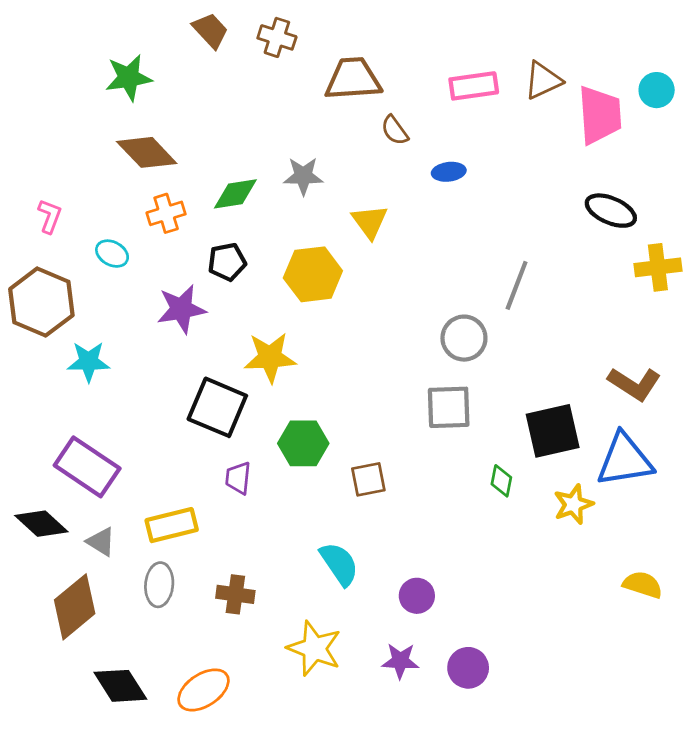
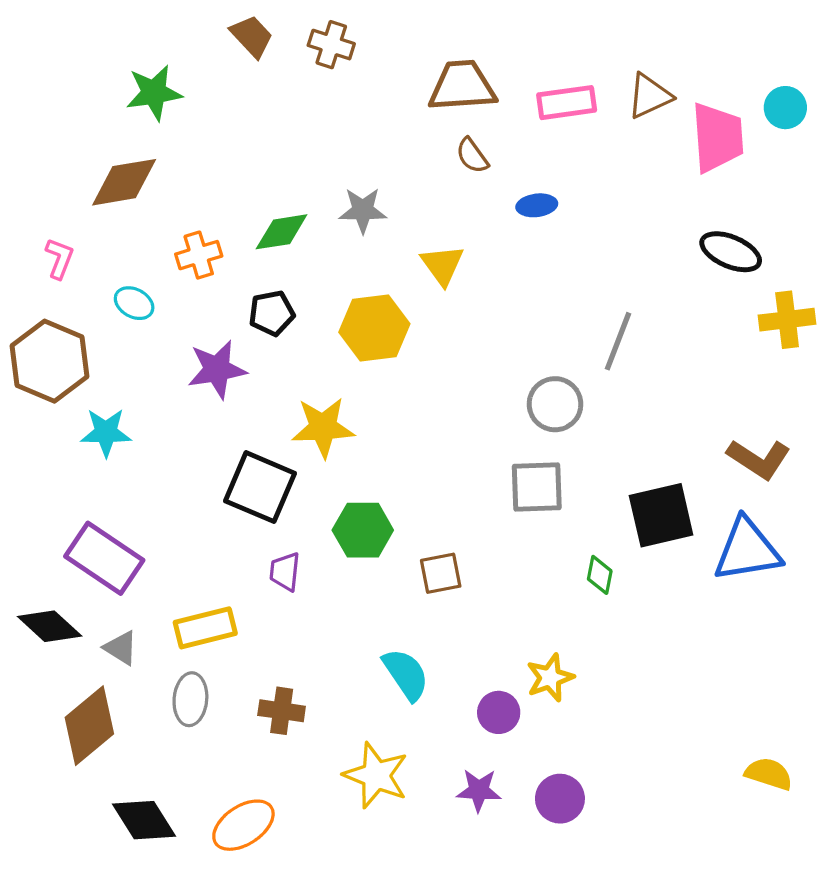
brown trapezoid: (353, 79) -> (462, 86), moved
brown diamond: (147, 152) -> (124, 182), moved, turned -56
yellow star: (573, 504) -> (550, 678), moved
yellow semicircle: (643, 585) -> (769, 774), moved

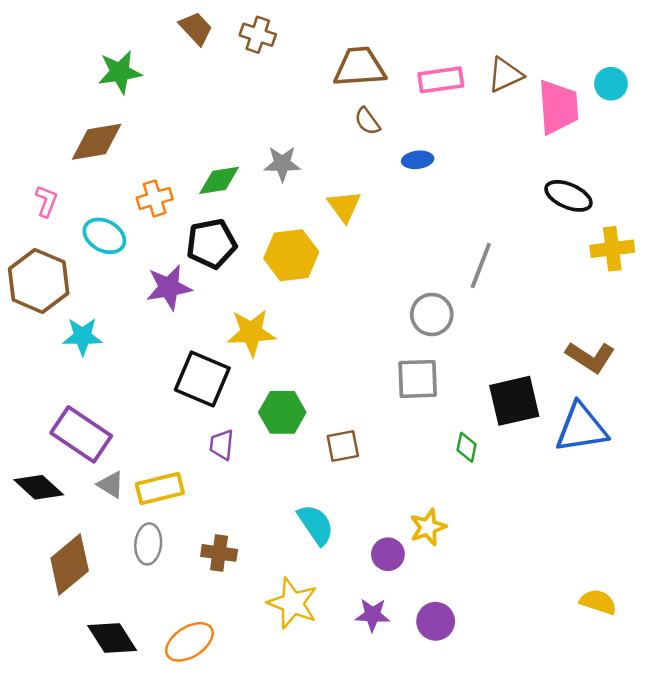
cyan ellipse: (134, 303) -> (104, 236), size x1.4
black pentagon: (272, 313) -> (211, 244), size x1.4
gray triangle: (121, 648) -> (111, 485), moved

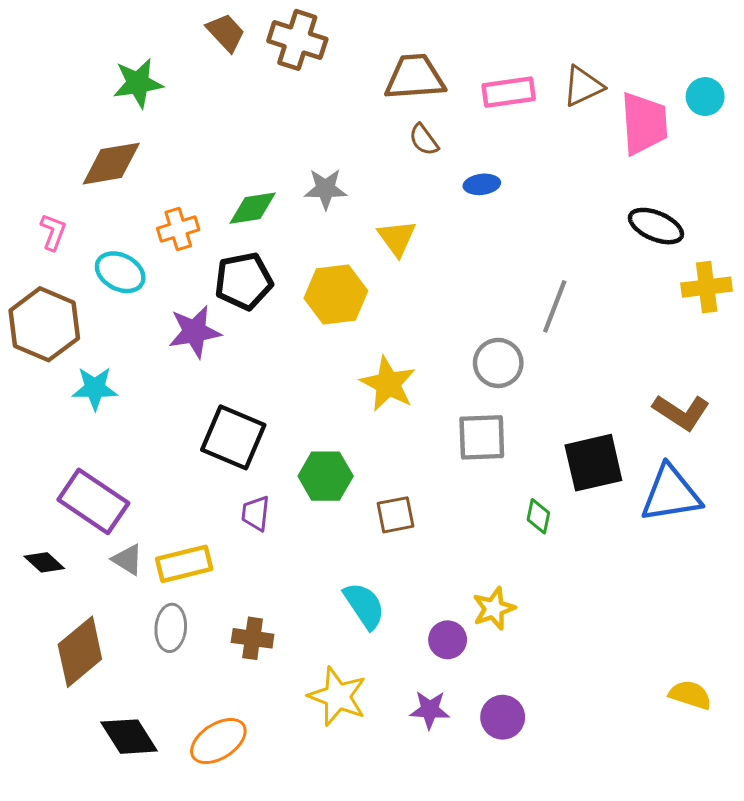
brown cross: (258, 35) -> (297, 40), size x1.4
yellow star: (251, 333) -> (388, 384), moved, turned 30
black diamond: (39, 487) -> (44, 562), size x0.7

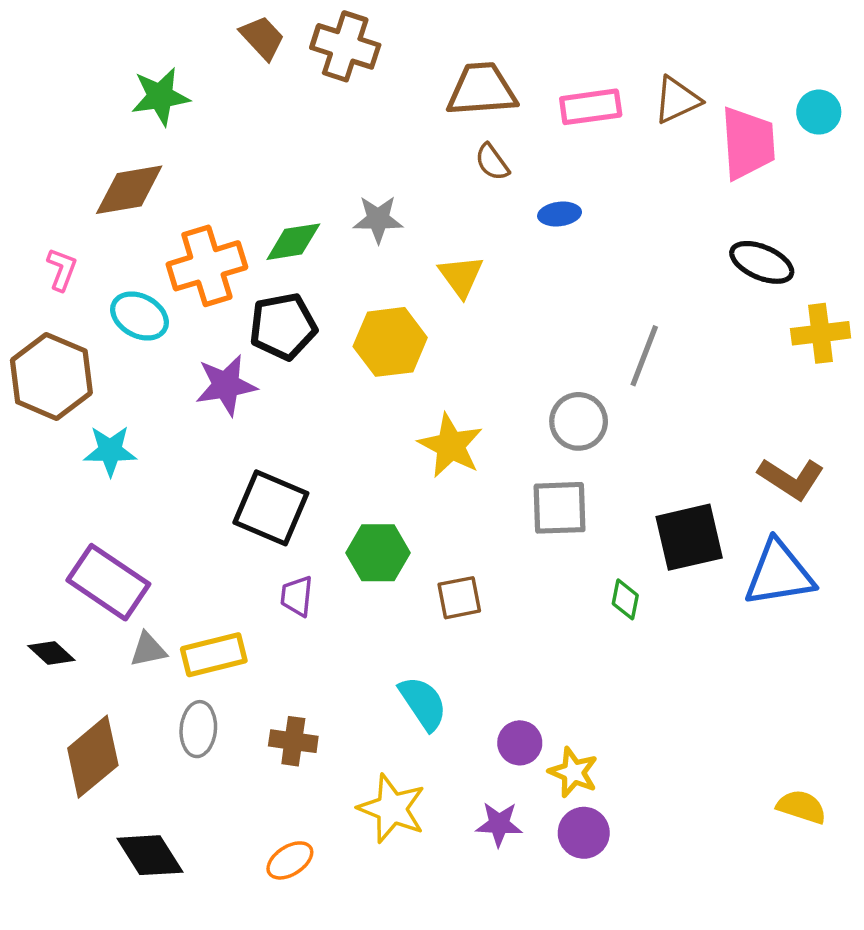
orange cross: (178, 229) -> (207, 266), size x1.6
gray triangle: (128, 559) -> (148, 650), turned -44
yellow star: (494, 609) -> (573, 772), moved, turned -30
orange ellipse: (218, 741) -> (290, 860), moved, size x0.7

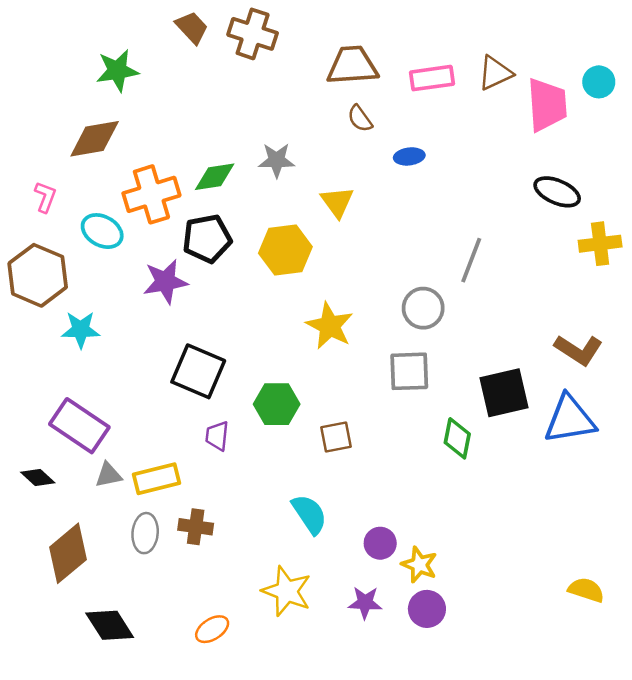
green diamond: (625, 599) -> (457, 438), size x1.4
brown cross: (293, 741) -> (196, 527), moved

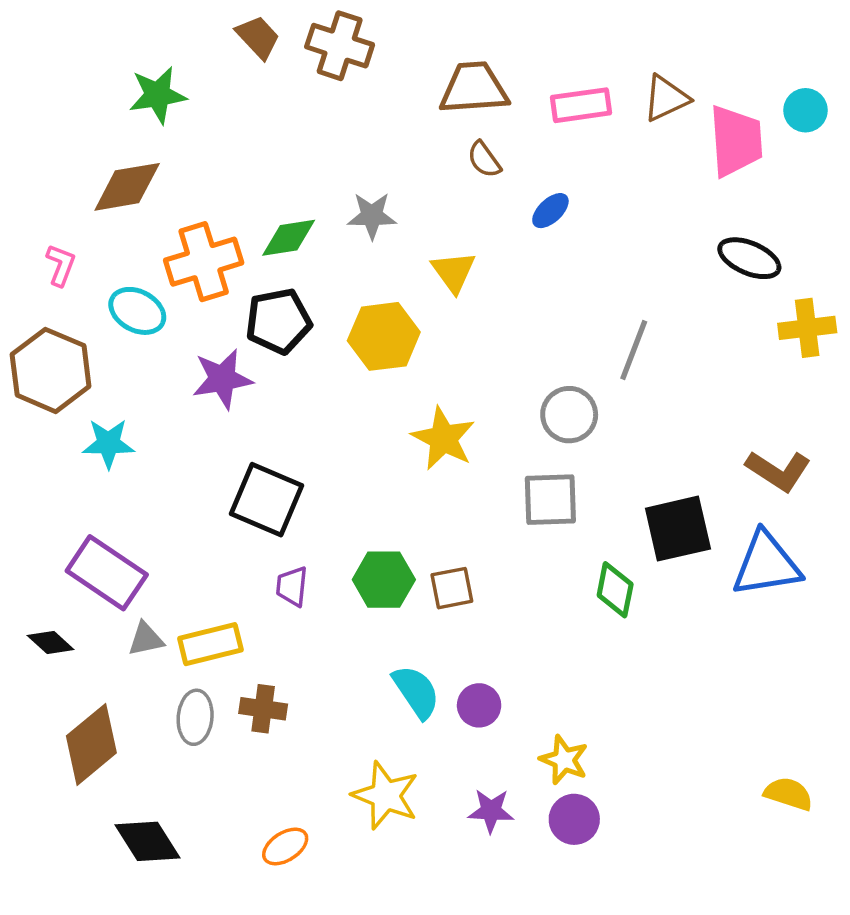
blue ellipse: (409, 156) -> (550, 211), turned -36
green hexagon: (277, 404) -> (384, 580), moved
purple circle: (380, 543) -> (479, 705), moved

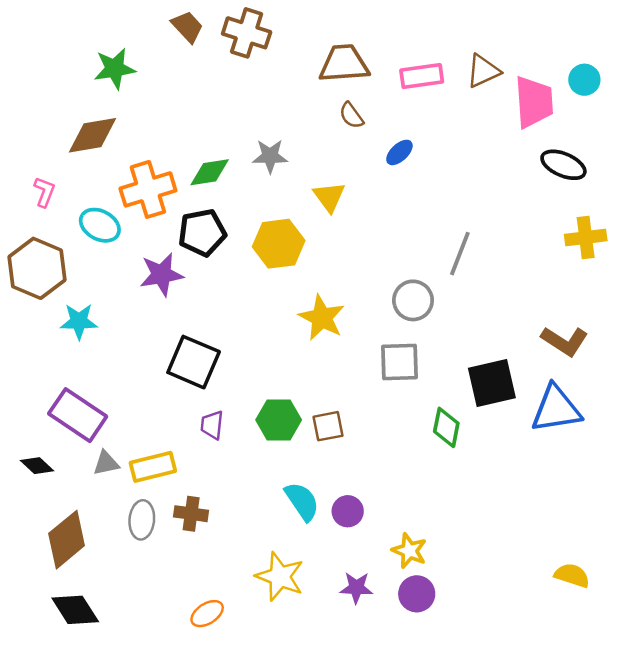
black ellipse: (749, 258) -> (563, 165), moved
black diamond: (147, 841) -> (75, 610), moved

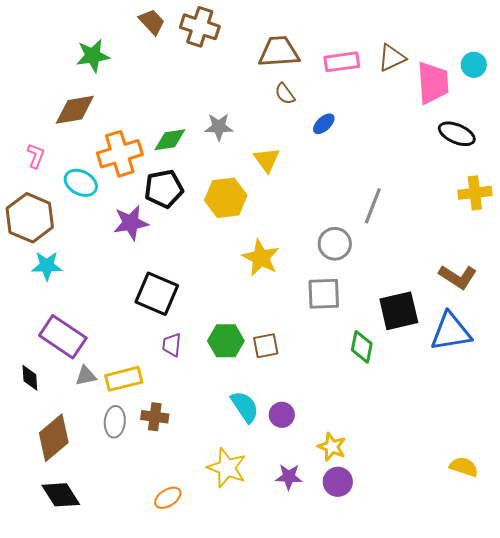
cyan star: (79, 321) -> (47, 266), moved
black diamond: (37, 466) -> (30, 378), turned 44

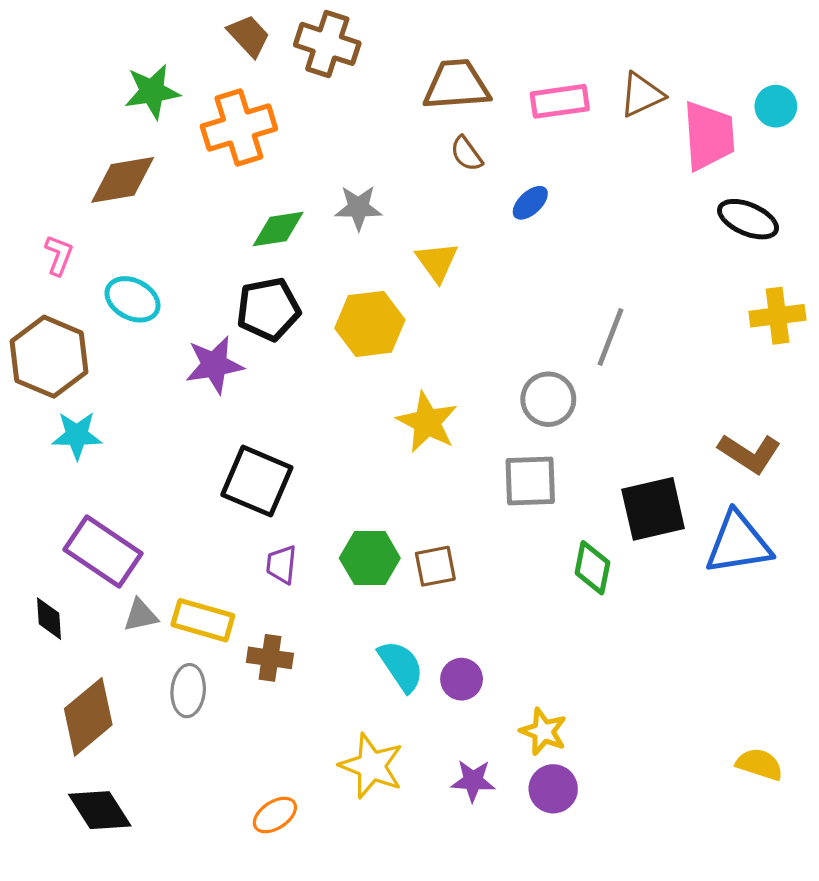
orange cross: (120, 154) -> (239, 127), moved
yellow rectangle: (124, 379) -> (203, 620), turned 30
brown cross: (155, 417) -> (270, 658), moved

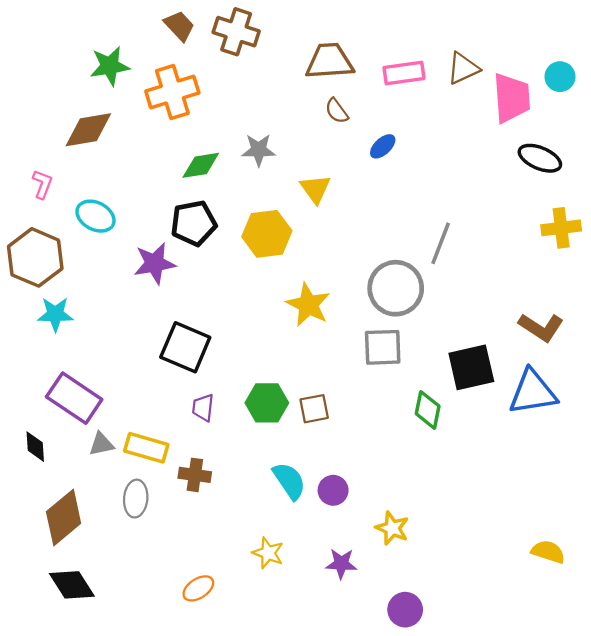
gray circle: (548, 399) -> (396, 288), size x1.4
yellow star: (371, 766) -> (268, 553), size x0.7
purple circle: (553, 789) -> (405, 610), moved

